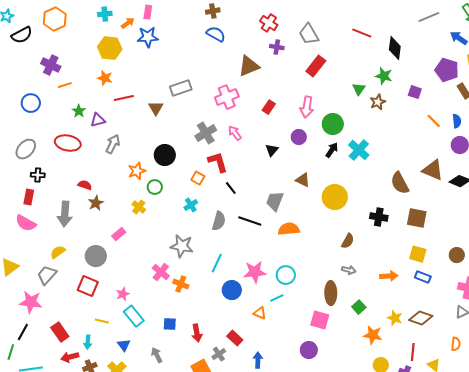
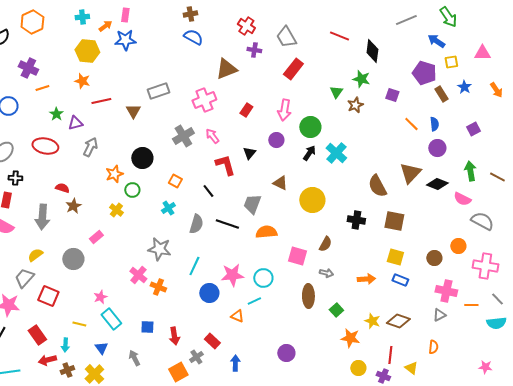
red L-shape: (218, 162) -> (225, 165), moved
brown triangle: (433, 170) -> (410, 173), turned 50
red square: (88, 286) -> (48, 296), moved
pink square: (320, 320) -> (297, 256), moved

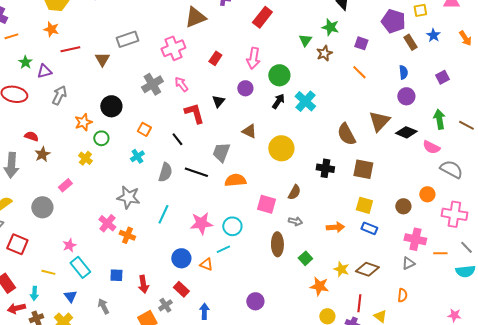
orange line: (411, 124) -> (359, 72), moved
blue circle: (209, 293) -> (181, 258), moved

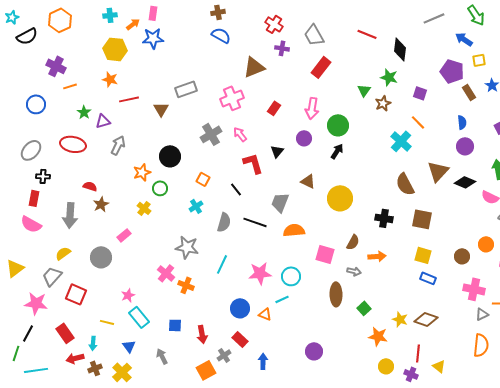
cyan cross: (305, 101) -> (401, 141), moved
orange arrow: (335, 227) -> (377, 256), moved
gray triangle: (408, 263) -> (482, 314), moved
orange semicircle: (402, 295) -> (481, 345), moved, size x1.6

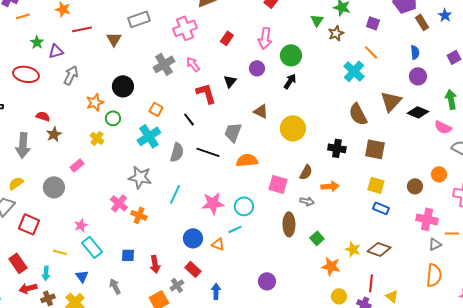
cyan cross: (196, 206) -> (149, 136), size x1.6

